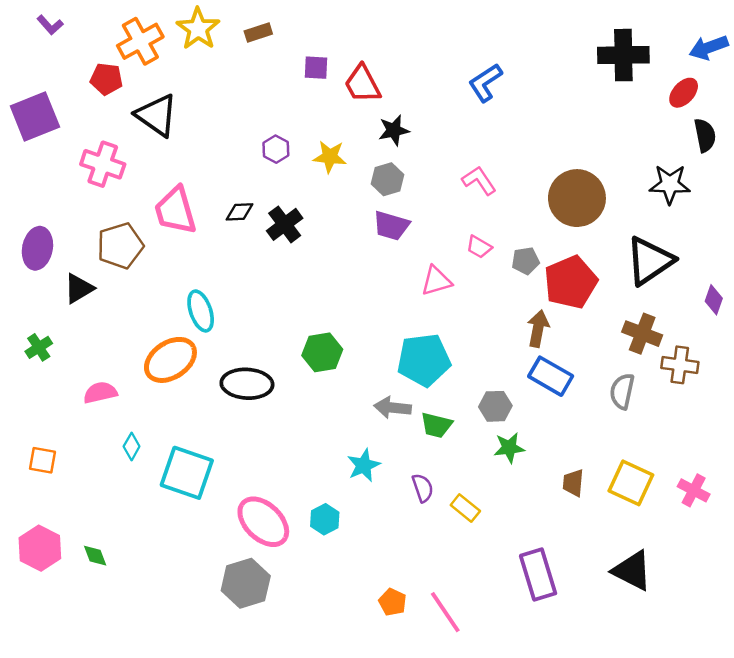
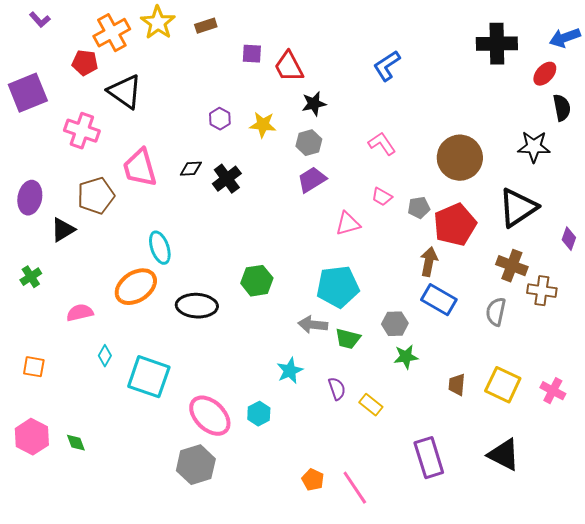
purple trapezoid: (391, 226) -> (312, 180), turned 132

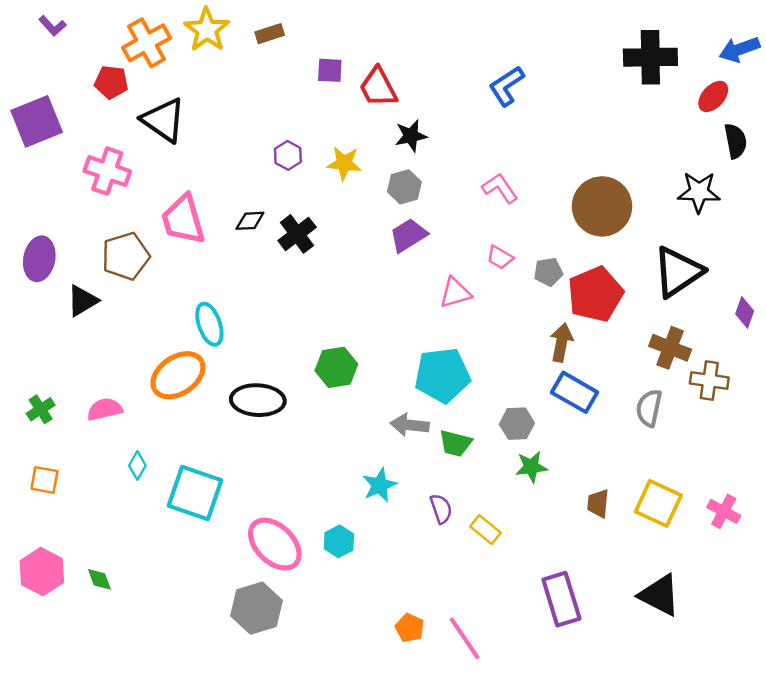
green cross: (31, 277) -> (41, 409), moved

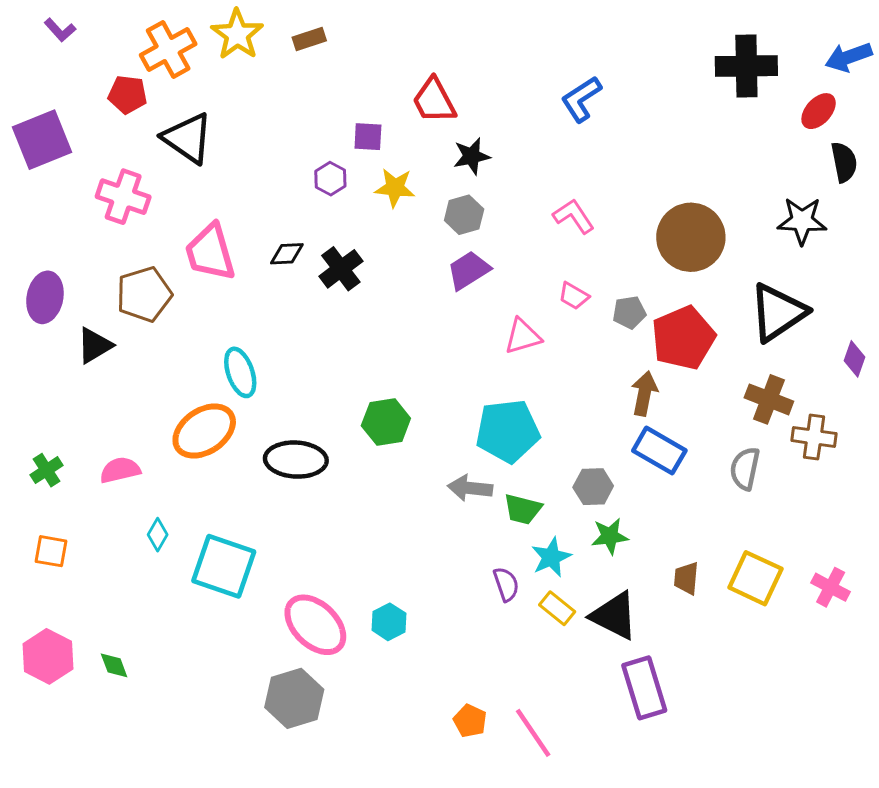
purple square: (330, 70) -> (368, 137), moved
cyan star: (380, 485) -> (551, 557), moved
black triangle: (660, 595) -> (614, 616), moved

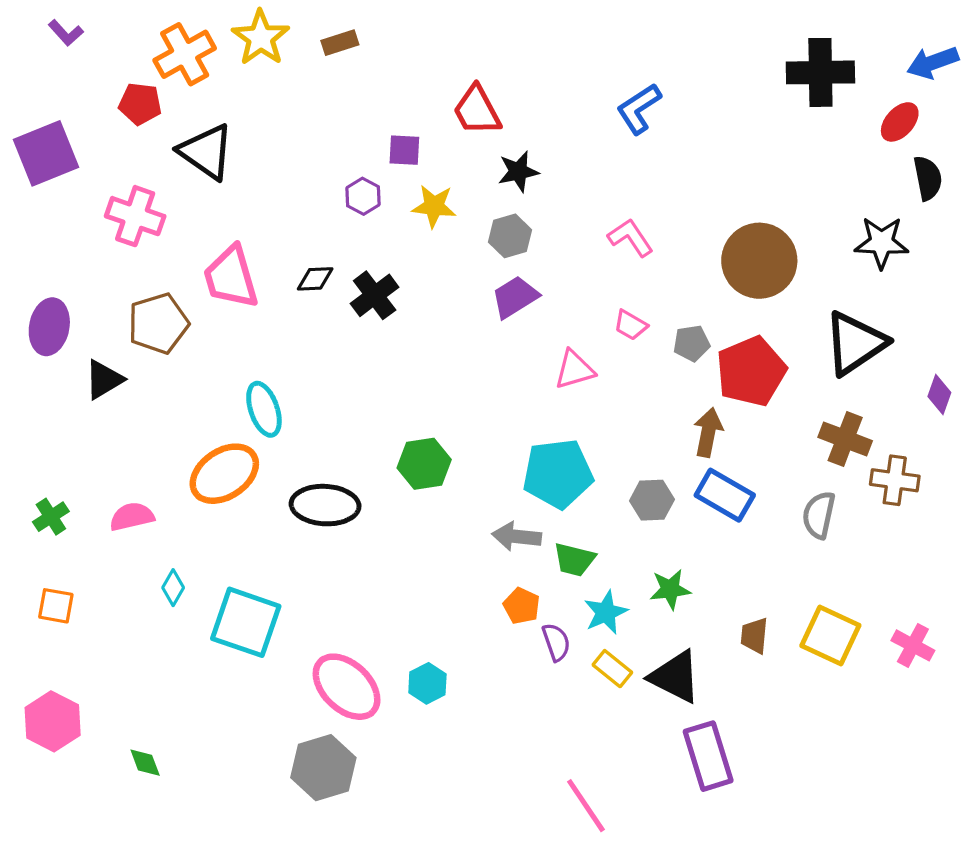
gray hexagon: (593, 487) -> (652, 500), moved
green diamond: (114, 665) -> (145, 763), moved
orange pentagon: (470, 721) -> (522, 606), moved

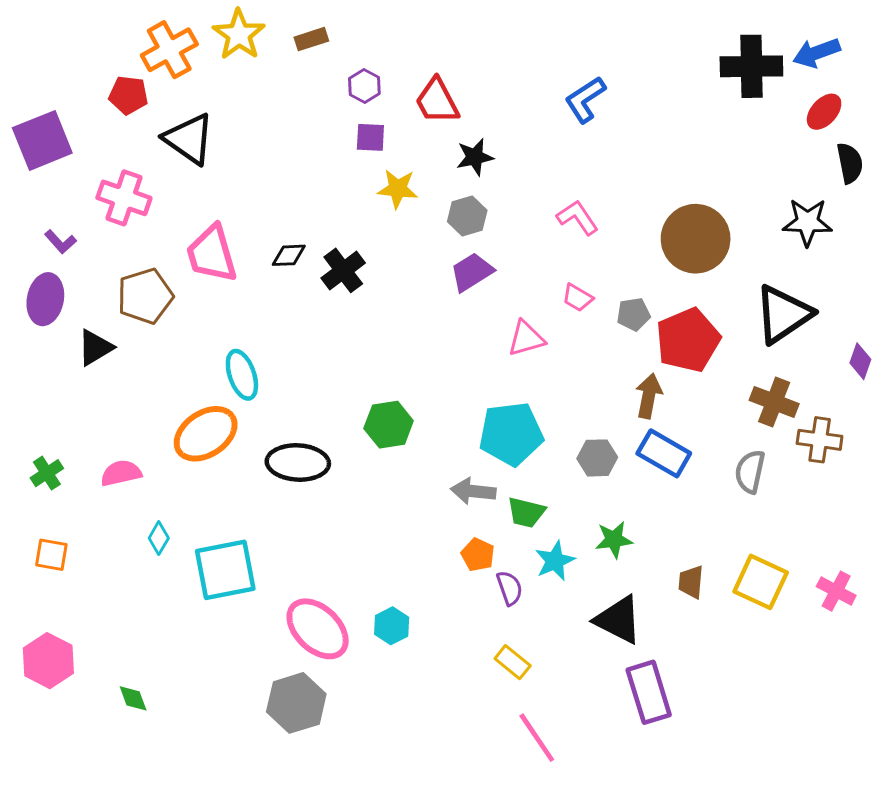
purple L-shape: (66, 33) -> (60, 242), moved
blue arrow: (933, 63) -> (817, 53), moved
purple hexagon: (363, 196) -> (364, 86), moved
cyan square: (246, 622) -> (225, 570), turned -30
yellow rectangle: (612, 669) -> (513, 662), moved

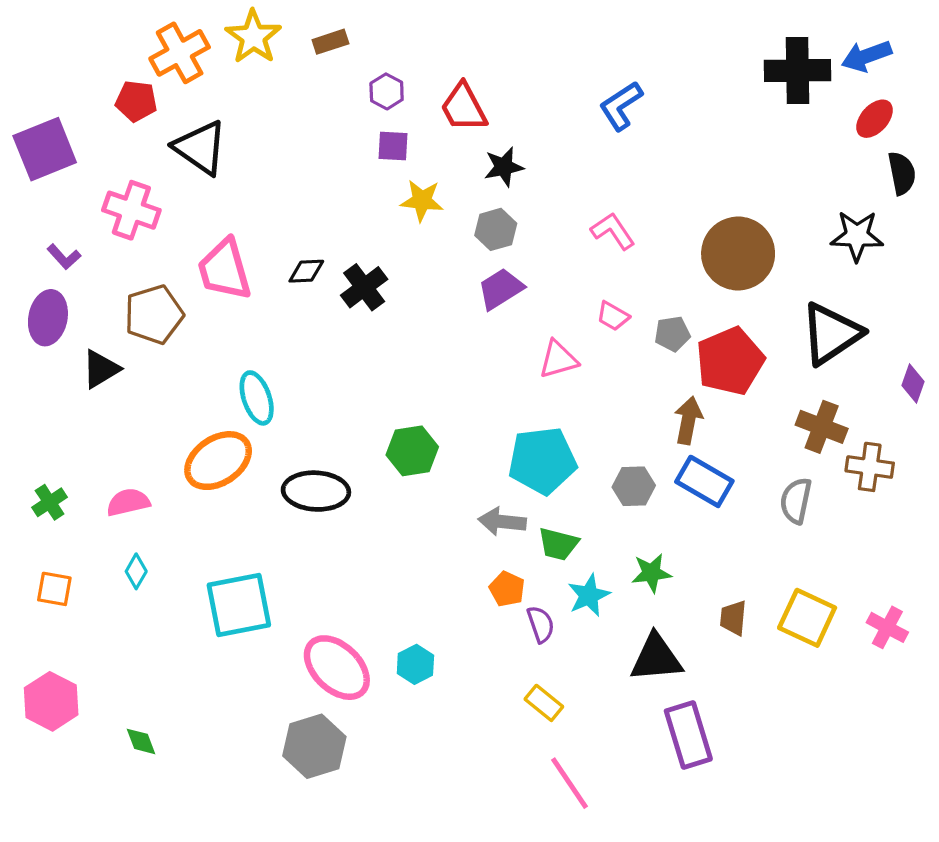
cyan diamond: (159, 538) -> (136, 571), moved
black triangle: (618, 620) -> (656, 658), turned -32

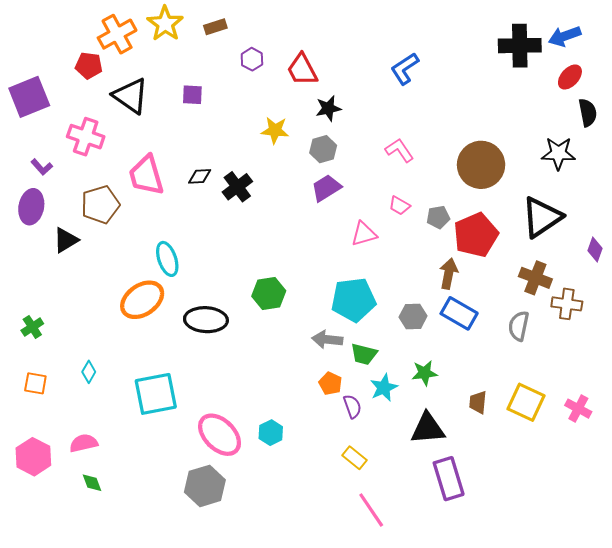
purple square: (393, 146) -> (192, 95), moved
pink semicircle: (128, 502) -> (84, 443), moved

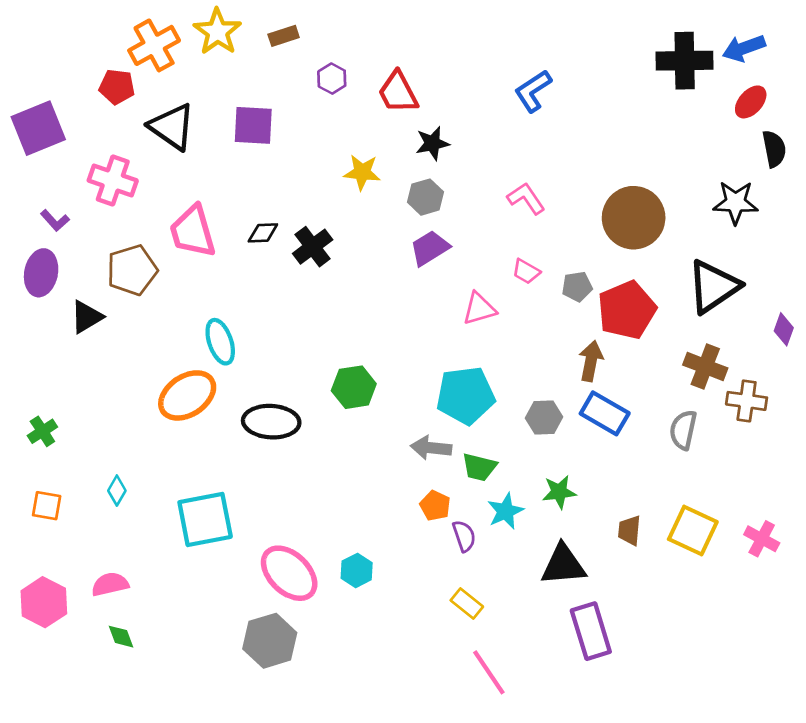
purple square: (192, 95) -> (253, 125), size x1.5

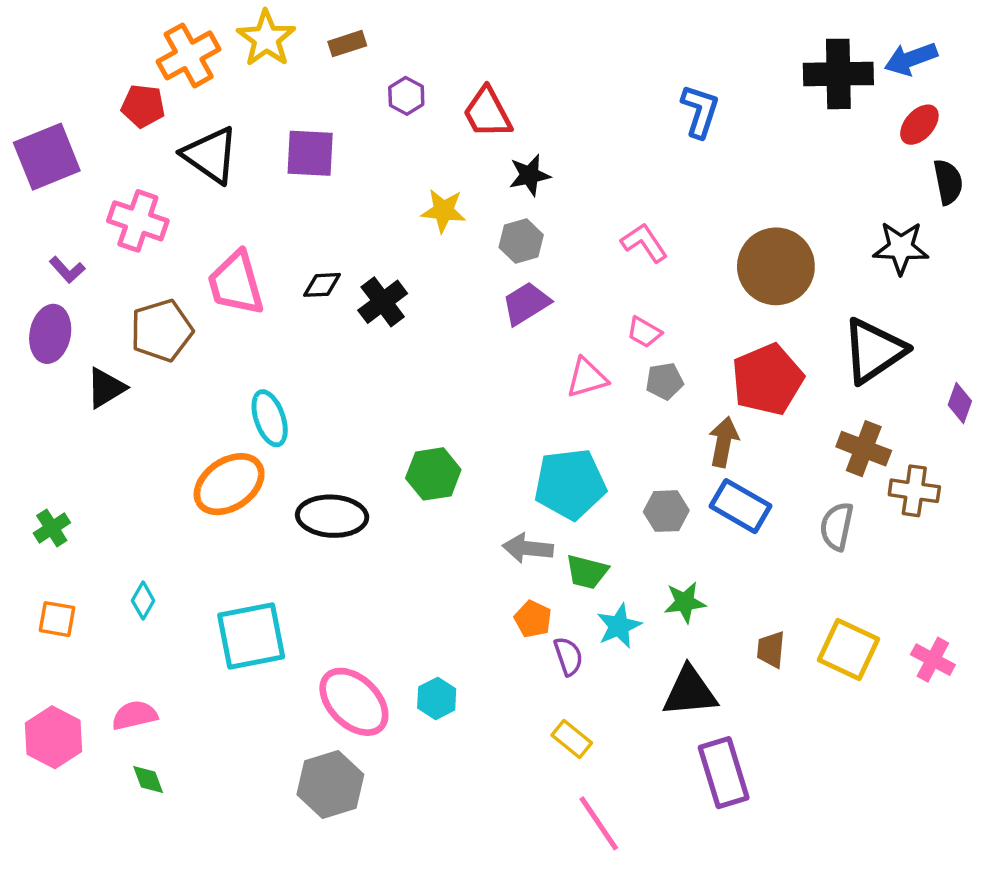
blue L-shape: (533, 91) -> (700, 111), moved, turned 141
gray pentagon: (577, 287) -> (665, 381), moved

